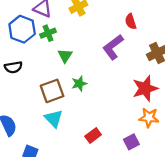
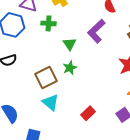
green cross: (48, 33) -> (49, 23), moved, turned 32
green triangle: (65, 56) -> (70, 44), moved

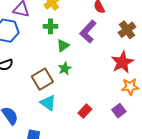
green cross: (49, 23) -> (51, 26), moved
green triangle: (70, 44) -> (63, 46), turned 32

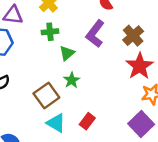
brown cross: (127, 30) -> (133, 36), moved
red rectangle: (85, 111) -> (87, 121), moved
purple square: (119, 111) -> (141, 124), size x1.5

